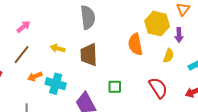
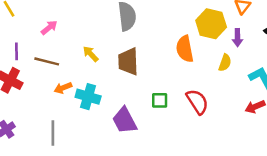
yellow arrow: (58, 48) -> (91, 54), turned 32
brown line: (21, 55) -> (47, 61), turned 66
red semicircle: (158, 88) -> (197, 102), moved

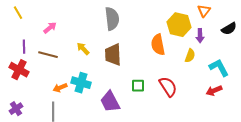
orange arrow: (63, 88) -> (60, 88), moved

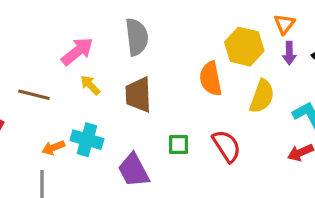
pink arrow: (50, 28) -> (77, 51), moved, size x1.5
purple arrow: (200, 36) -> (289, 53), moved
yellow semicircle: (190, 56) -> (262, 96), size x1.5

